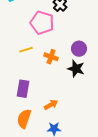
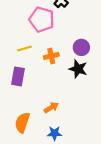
orange cross: (51, 57) -> (51, 56), turned -32
purple rectangle: (23, 89) -> (18, 76), moved

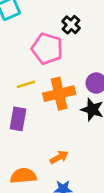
orange cross: (51, 56) -> (59, 94), size x1.6
orange semicircle: (22, 123) -> (23, 176), turned 66

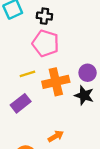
black cross: (71, 25) -> (44, 16), moved, turned -35
purple rectangle: (18, 119) -> (21, 103), turned 42

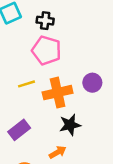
black star: (84, 95) -> (70, 125), moved, turned -30
purple rectangle: (21, 103) -> (19, 130), moved

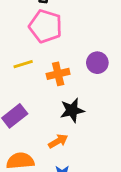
orange cross: (58, 93) -> (58, 74), size x0.7

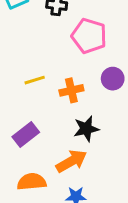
pink pentagon: (45, 26) -> (89, 36), moved
orange arrow: (58, 141) -> (71, 161), size x1.5

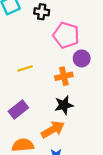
purple circle: (113, 79) -> (82, 58), moved
orange cross: (71, 90) -> (64, 76), moved

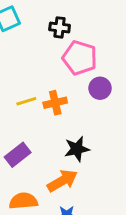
black cross: (42, 12) -> (60, 27), moved
orange cross: (64, 76) -> (55, 103), moved

